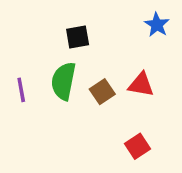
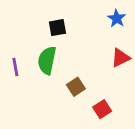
red triangle: (141, 85) -> (121, 58), moved, turned -36
brown square: (102, 92) -> (76, 87), moved

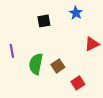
blue star: (117, 18) -> (76, 13), moved
green semicircle: (47, 60) -> (36, 64), moved

